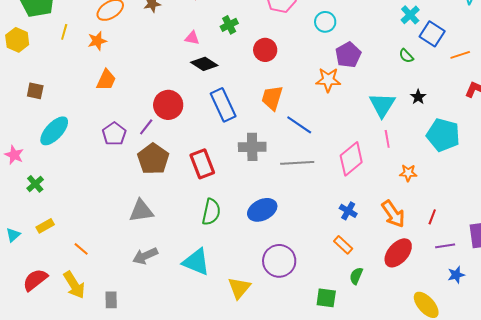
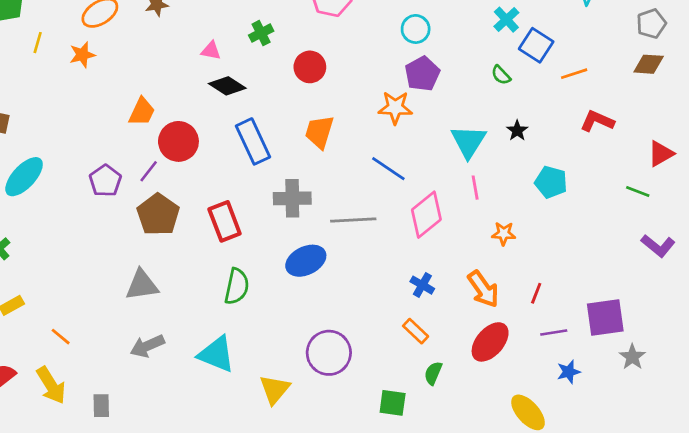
cyan circle: (325, 22) -> (416, 29), moved
orange trapezoid: (106, 80) -> (142, 112), moved
blue line: (299, 125) -> (388, 169), moved
cyan pentagon: (443, 135) -> (551, 182), size x0.7
blue ellipse: (262, 210) -> (306, 261), moved

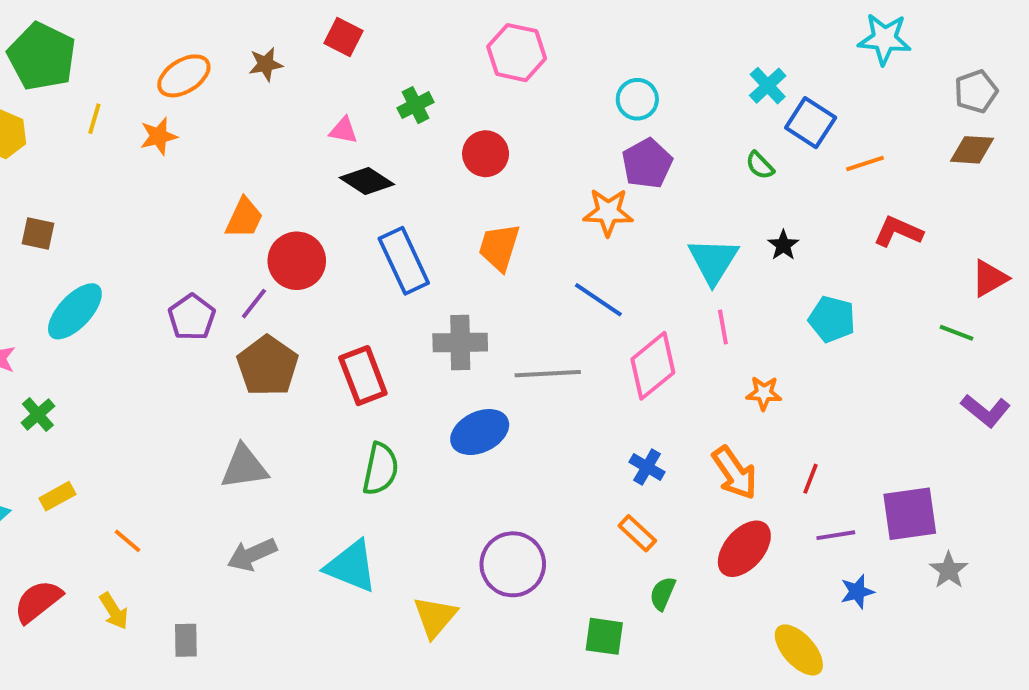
yellow arrow: (51, 385) -> (114, 611), size x0.7

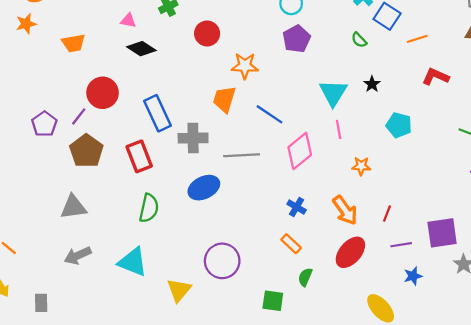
orange star: (608, 212) -> (245, 66), moved
orange trapezoid: (244, 218) -> (73, 43), moved, turned 55
orange trapezoid: (499, 247) -> (224, 99), moved
blue rectangle: (404, 261) -> (157, 113), moved

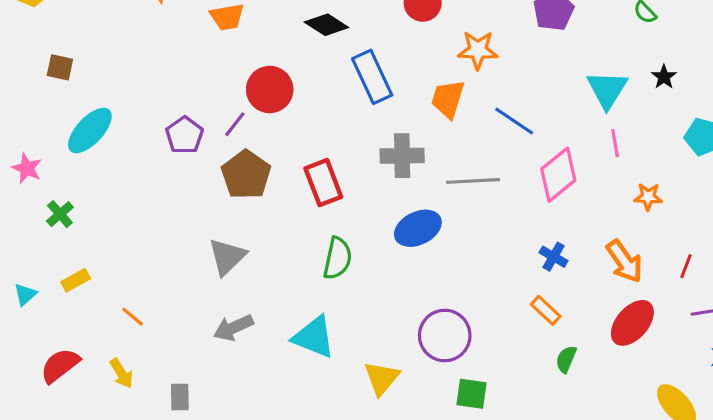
blue rectangle: (157, 113) -> (372, 77), moved
gray triangle: (73, 207) -> (227, 257), turned -36
green square: (273, 301) -> (472, 394), moved

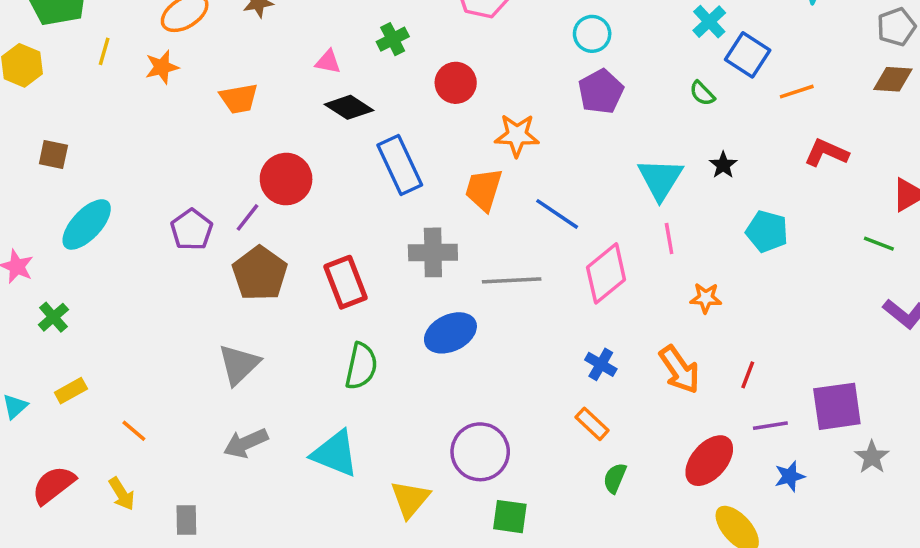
red ellipse: (632, 323) -> (709, 461), moved

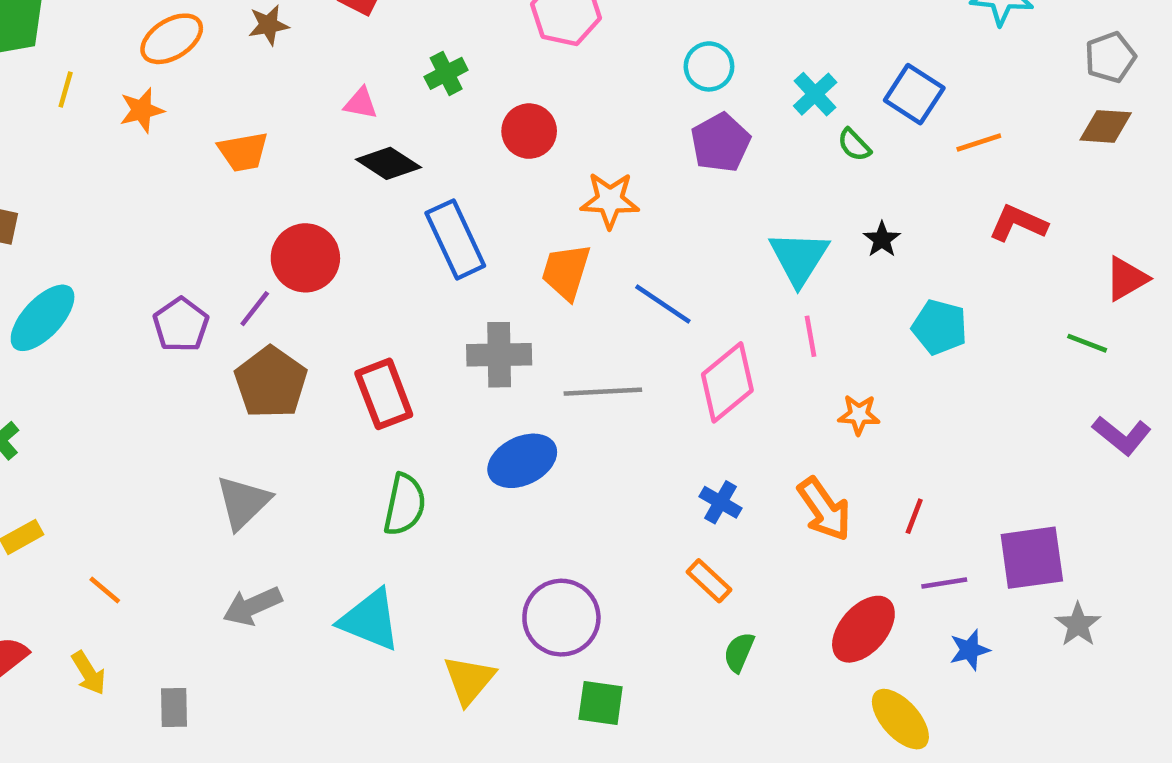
cyan cross: (709, 22) -> (815, 94), moved

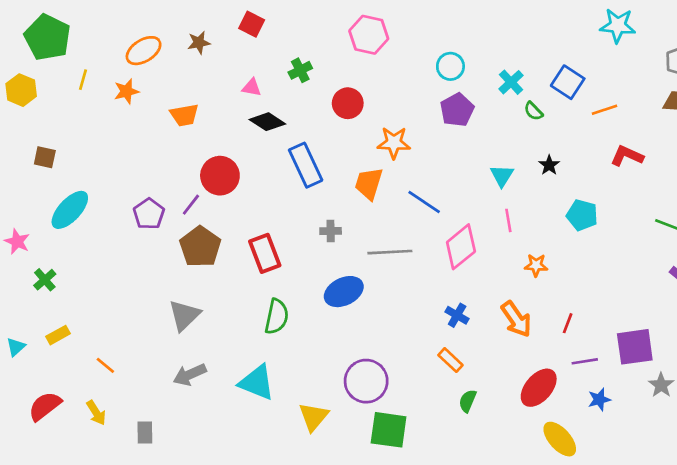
cyan triangle: (799, 258) -> (502, 176), size x0.7
gray cross: (499, 355) -> (331, 231), size x0.6
green square: (601, 703) -> (389, 430), size x1.4

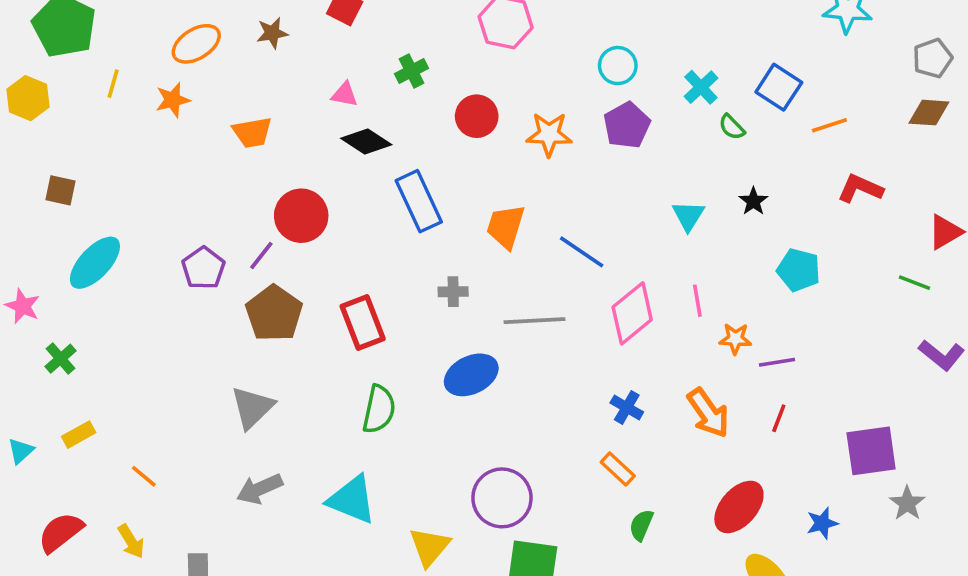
orange star: (394, 143) -> (549, 134), moved
pink line: (508, 220) -> (697, 301), moved
purple line: (585, 361) -> (777, 362), moved

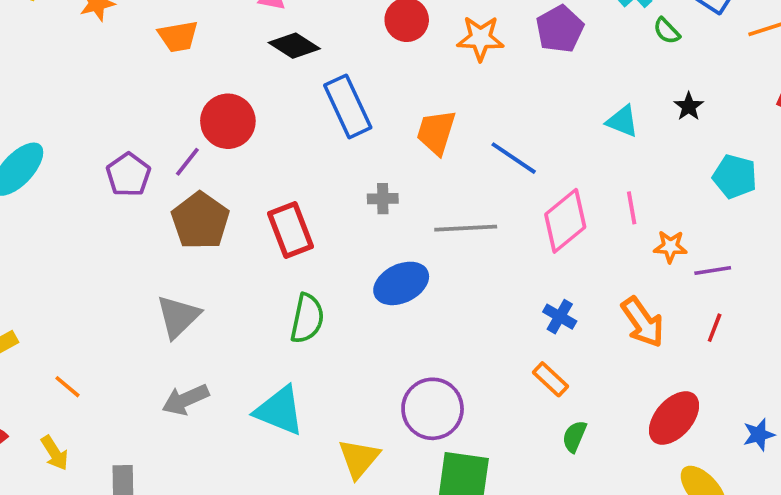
cyan triangle: (688, 216) -> (622, 121), turned -40

